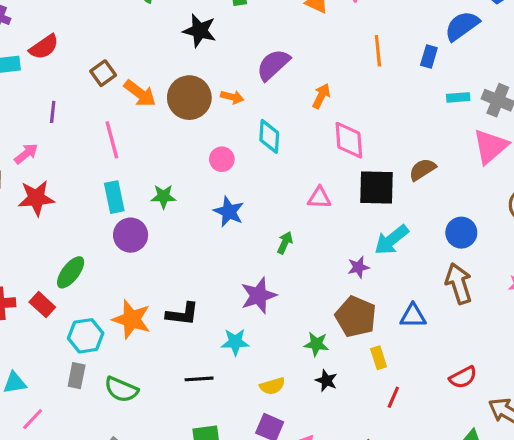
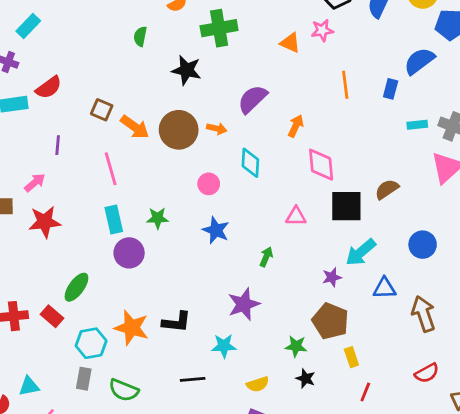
brown square: (103, 73) -> (102, 110), turned -30
brown arrow: (459, 284) -> (423, 314), moved
blue triangle: (413, 316) -> (384, 288), moved

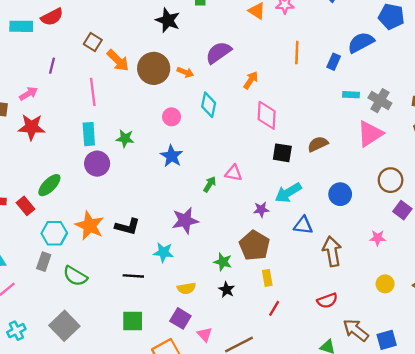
black square: (346, 206) -> (282, 153), size x0.7
pink triangle: (296, 216) -> (234, 173), moved

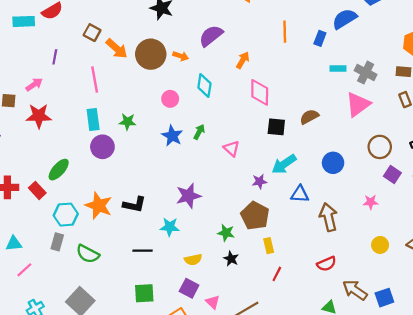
pink triangle: (234, 173) -> (232, 148), turned 36
green arrow: (210, 184) -> (199, 132), moved

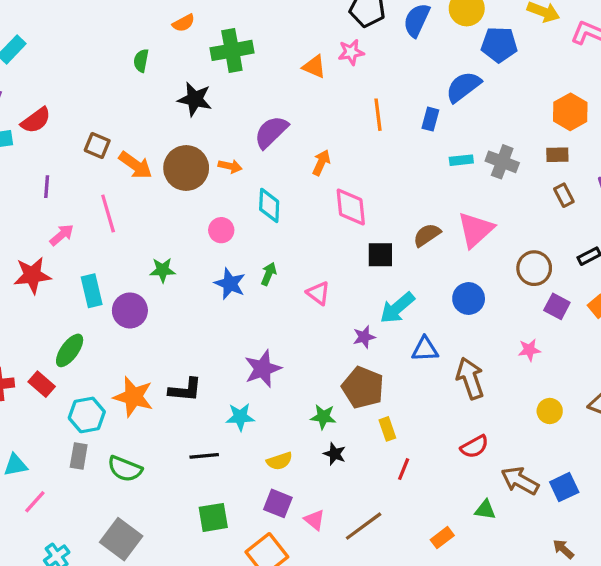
pink arrow: (34, 84) -> (62, 235), moved
pink triangle: (358, 104) -> (476, 230), moved
cyan rectangle: (93, 119) -> (92, 291), moved

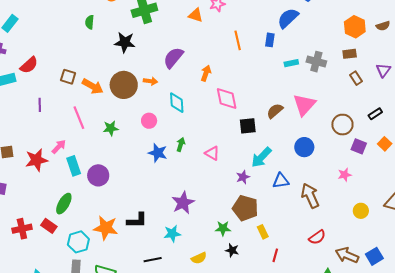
pink arrow: (62, 235) -> (59, 147), moved
green star: (163, 270) -> (111, 128), moved

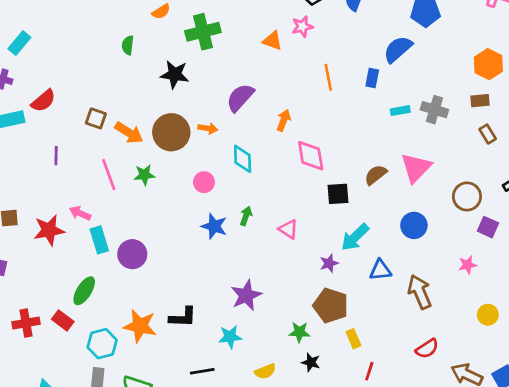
green star: (111, 128) -> (144, 175), moved
pink arrow: (59, 147) -> (80, 213), turned -112

